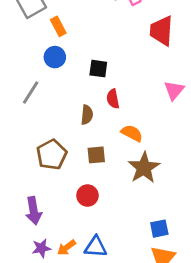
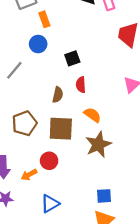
black square: (98, 69) -> (72, 58), turned -35
brown square: (96, 155) -> (61, 129), size x1.6
blue triangle: (96, 247) -> (50, 204), turned -42
orange arrow: (66, 248) -> (29, 175), moved

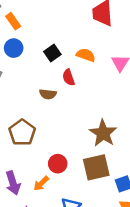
brown semicircle: (58, 95) -> (48, 94), turned 98
orange semicircle: (92, 115) -> (86, 55), moved
brown square: (61, 129) -> (96, 167), moved

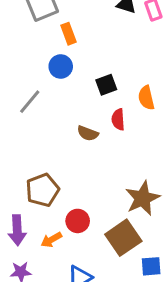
orange semicircle: (86, 55) -> (146, 98), turned -138
brown pentagon: (22, 133) -> (42, 190), moved
brown square: (96, 167) -> (123, 238), turned -36

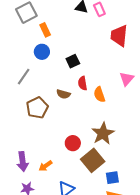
orange semicircle: (146, 98) -> (99, 94), moved
brown pentagon: (42, 190) -> (37, 108), moved
red circle: (78, 221) -> (73, 143), moved

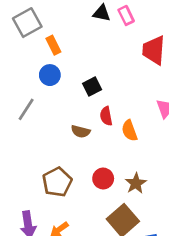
brown pentagon: (37, 108) -> (57, 182), moved
brown star: (103, 134) -> (136, 183), size x0.7
red circle: (73, 143) -> (103, 179), moved

